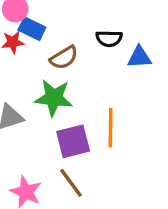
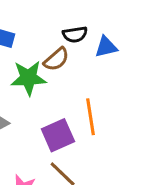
brown semicircle: (64, 58) -> (56, 59), moved
green star: (54, 98) -> (28, 78), moved

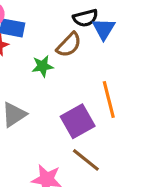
blue triangle: (106, 47) -> (104, 29), moved, turned -40
green star: (28, 78) -> (43, 66), size x0.6

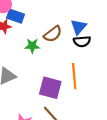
black semicircle: (85, 18) -> (82, 41), moved
purple square: (78, 121) -> (50, 88), turned 35

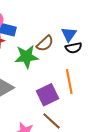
green star: (32, 46) -> (26, 57), size x1.6
purple square: (50, 88) -> (48, 95), turned -35

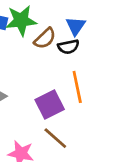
black semicircle: (73, 48) -> (68, 47), moved
green star: (26, 57) -> (21, 21), moved

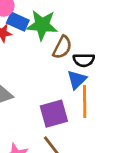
blue triangle: (76, 26) -> (77, 80), moved
brown semicircle: (45, 38) -> (62, 47), turned -30

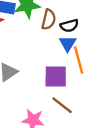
purple square: (54, 114) -> (56, 76), turned 30

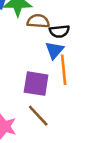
brown semicircle: (49, 19) -> (38, 21), turned -108

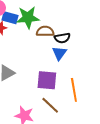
orange line: (64, 70) -> (74, 90), moved

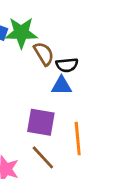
brown semicircle: (45, 31) -> (44, 54), turned 54
blue triangle: (59, 53) -> (61, 86), turned 49

